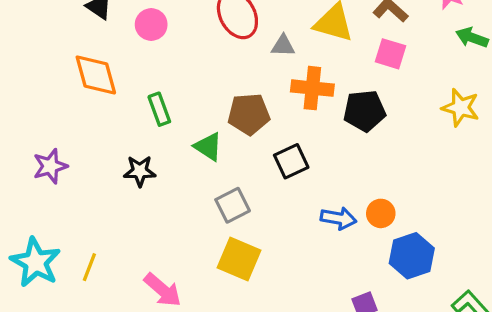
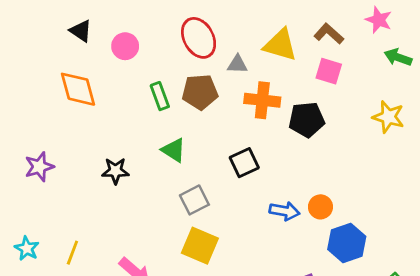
green rectangle: (159, 109) -> (160, 96), moved
brown pentagon: (249, 114) -> (200, 92), moved
cyan star: (36, 262) -> (27, 248), size x0.6

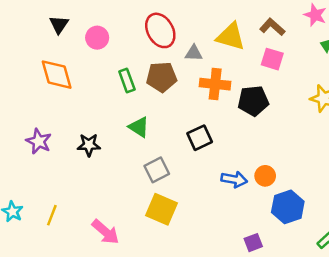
black triangle: (81, 31) -> (59, 25), turned 30
purple star: (39, 167) -> (39, 141), moved, turned -30

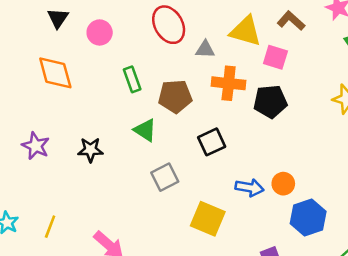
pink square: (272, 59) -> (275, 57), moved
brown pentagon: (161, 77) -> (175, 96), moved
yellow square: (161, 209) -> (208, 219), moved

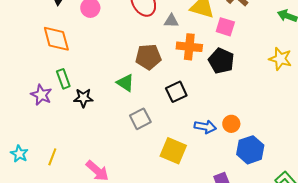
green rectangle: (132, 79) -> (63, 79), moved
black pentagon: (270, 102) -> (221, 61), turned 30

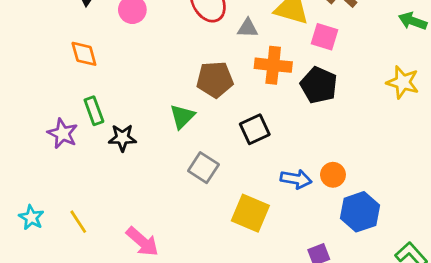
orange diamond: (56, 39) -> (84, 54), size x0.7
green triangle: (125, 83) -> (182, 116), turned 42
gray square: (140, 119) -> (203, 168), turned -30
yellow line: (52, 157) -> (78, 222), turned -54

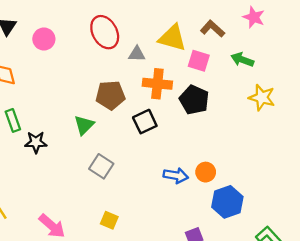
green arrow: (413, 21) -> (242, 60), moved
black square: (255, 129) -> (145, 122), moved
yellow square: (250, 213) -> (109, 220), moved, size x0.6

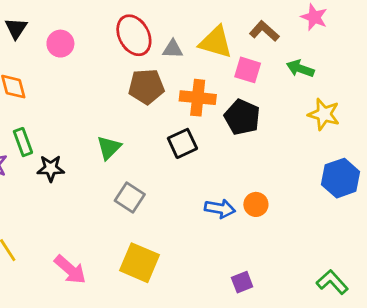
gray triangle: (137, 54) -> (173, 49), moved
brown pentagon: (110, 95) -> (146, 87), moved
blue hexagon: (227, 202) -> (341, 178), moved
yellow square: (109, 220) -> (139, 263), size x1.8

